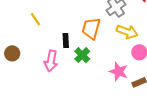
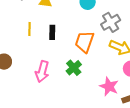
yellow line: (36, 19) -> (29, 29), turned 32
black rectangle: (66, 40) -> (52, 32), moved

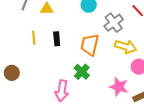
pink arrow: (42, 72) -> (62, 91), moved

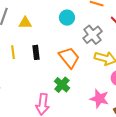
orange trapezoid: (90, 45) -> (69, 57), turned 130

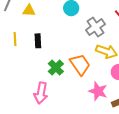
orange trapezoid: (69, 57) -> (80, 64), moved
green cross: (62, 85) -> (56, 68), moved

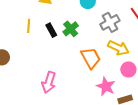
black rectangle: (38, 41) -> (51, 30), turned -32
green cross: (56, 68) -> (71, 29), moved

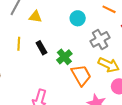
green cross: (71, 29) -> (64, 57), moved

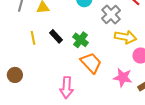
orange trapezoid: (81, 75) -> (91, 63), moved

